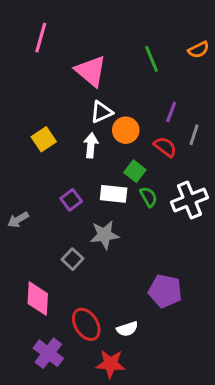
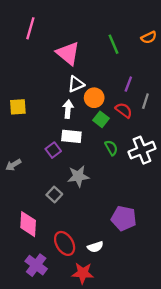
yellow square: (44, 139) -> (18, 107), moved, turned 30
green square: (135, 171) -> (101, 119), moved
white rectangle: (114, 194) -> (71, 136), moved

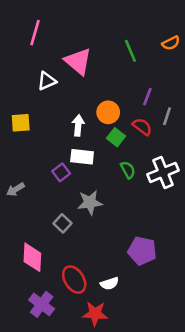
white triangle: (76, 84) -> (47, 81), moved

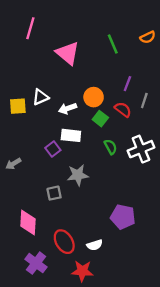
white triangle: (47, 81) -> (40, 97), moved
white arrow: (78, 125) -> (68, 108), turned -114
gray square: (62, 223) -> (54, 193), turned 35

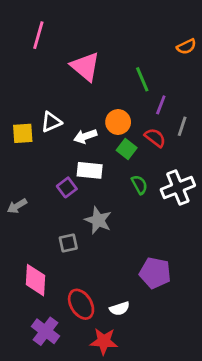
green line: (113, 44) -> (142, 79), moved
gray star: (78, 175) -> (98, 220), turned 30

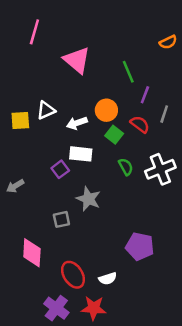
purple cross: (45, 331) -> (56, 308), moved

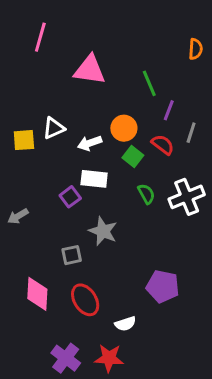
orange semicircle: (168, 42) -> (196, 49), turned -60
pink triangle: (77, 60) -> (90, 70), turned -32
red ellipse: (73, 275) -> (85, 300), moved

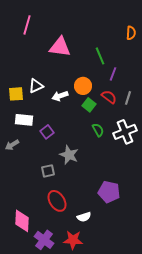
gray line: (191, 133) -> (128, 98), moved
white rectangle: (94, 179) -> (24, 120), moved
pink diamond: (37, 294) -> (22, 221), moved

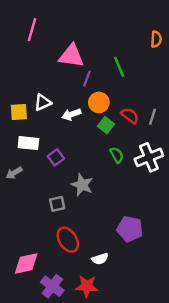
purple line: (113, 74) -> (87, 79), moved
pink diamond: (22, 221) -> (26, 264), turned 75

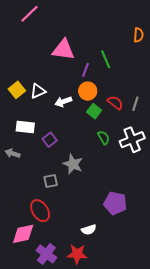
pink line: (32, 30) -> (29, 14), moved, turned 30
purple line: (87, 79) -> (86, 70), moved
yellow square: (19, 112) -> (17, 90), moved, turned -35
gray arrow: (14, 173) -> (13, 153), turned 48
red ellipse: (68, 240) -> (40, 211), moved

